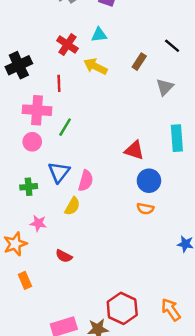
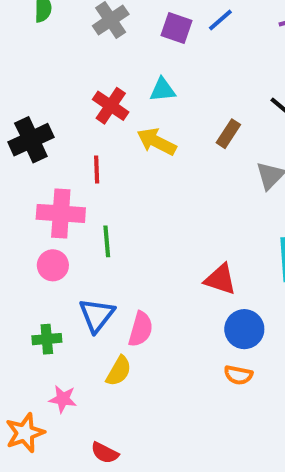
green line: (65, 127) -> (107, 241), turned -36

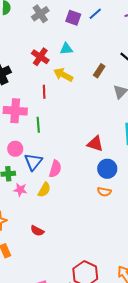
red line: (97, 170) -> (44, 92), moved
pink circle: (53, 265) -> (15, 149), moved
pink star: (63, 399) -> (20, 190), moved

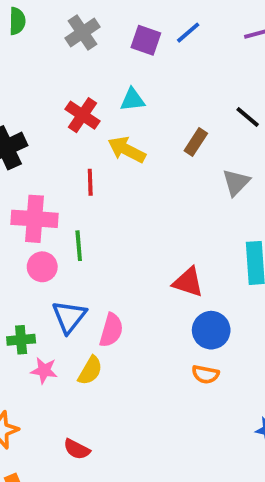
pink circle: (15, 149) -> (42, 267), moved

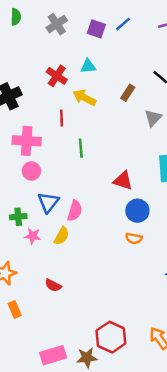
green line: (79, 246) -> (81, 148), moved

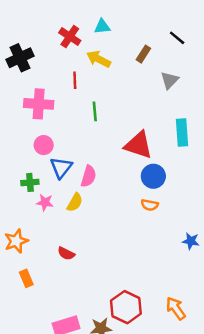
pink circle: (31, 171) -> (44, 145), moved
red triangle: (123, 181) -> (138, 145), size x1.4

